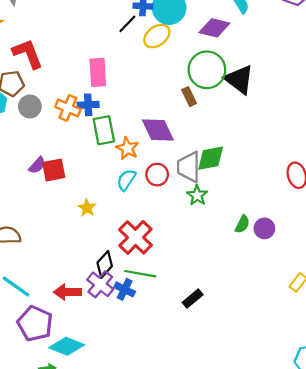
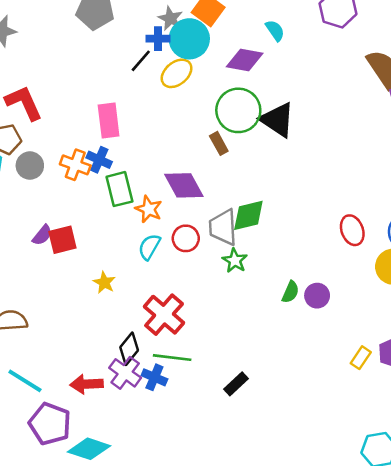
blue cross: (88, 105) -> (99, 160), turned 30

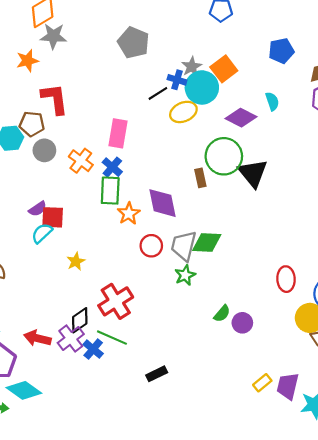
blue cross: (99, 160) -> (112, 167), moved
cyan semicircle: (149, 247) -> (42, 233), moved

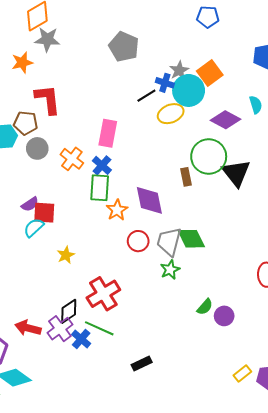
green diamond: (207, 242) -> (191, 239), turned 60

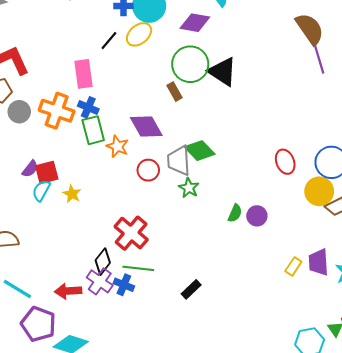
black line: (146, 96) -> (109, 41), moved
orange cross: (72, 159) -> (57, 111), size x1.4
yellow star: (66, 255) -> (72, 194), moved

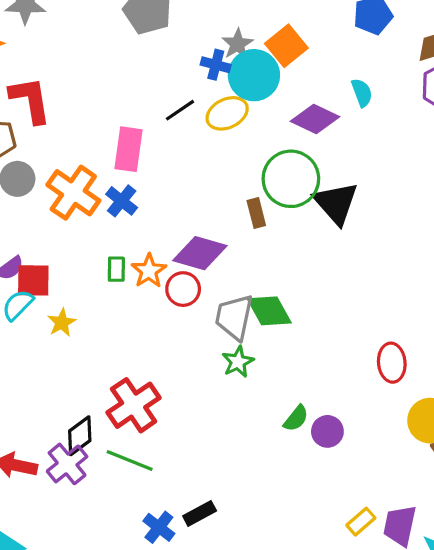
purple diamond: (146, 126) -> (200, 253), turned -60
green rectangle: (93, 130) -> (116, 269), moved, size x0.6
red circle: (148, 170) -> (183, 289), moved
blue cross: (124, 285) -> (159, 527), moved

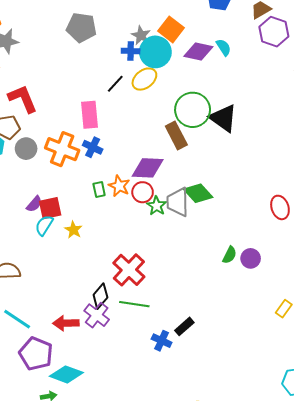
purple diamond: (315, 119) -> (198, 52), moved
brown rectangle: (256, 213) -> (176, 136), size x1.5
green star: (238, 362) -> (157, 206), moved

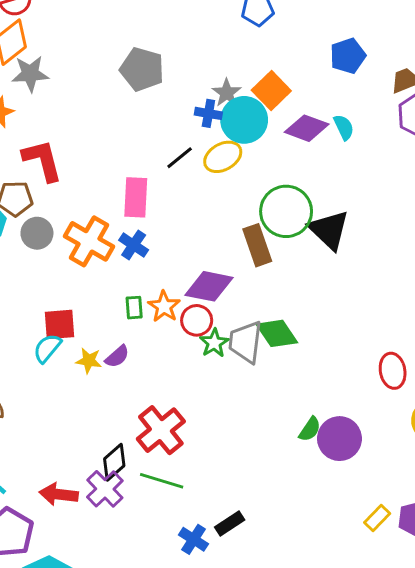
purple semicircle: (34, 204) -> (117, 357), moved
yellow star: (73, 230) -> (89, 361), turned -30
purple circle: (251, 258) -> (339, 439), size x1.5

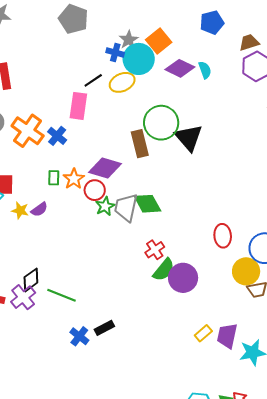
pink rectangle: (136, 197) -> (78, 106), moved
green semicircle: (310, 429) -> (164, 270), size x1.4
red cross: (161, 430) -> (155, 250), moved, size x0.6

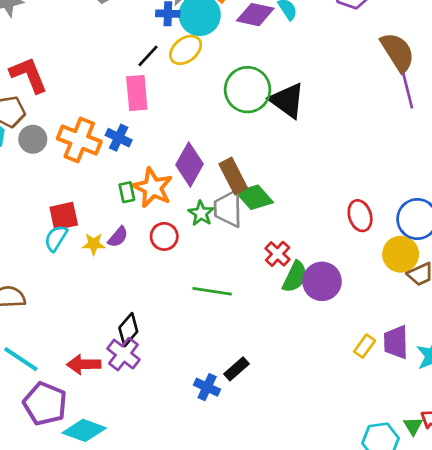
brown rectangle: (140, 144) -> (233, 176), moved
purple diamond: (105, 168) -> (189, 164), turned -64
orange star: (74, 179) -> (153, 188), size x1.4
red circle: (95, 190) -> (164, 236), moved
green line: (62, 295) -> (212, 291), moved

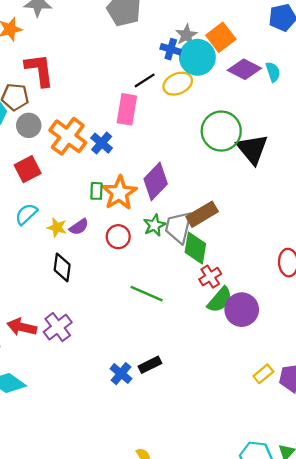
brown rectangle: (233, 176) -> (202, 214), moved, turned 72
green diamond: (254, 197) -> (195, 248), moved, turned 36
red square: (64, 216) -> (28, 169), moved, turned -30
black diamond: (128, 330) -> (62, 267), moved, turned -48

